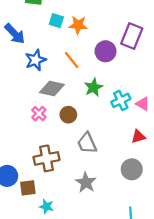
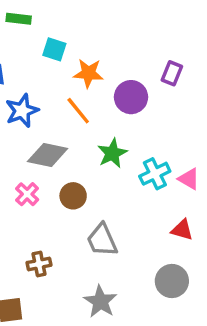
orange star: (78, 25) -> (88, 73), moved
purple rectangle: (132, 36) -> (172, 73), size x0.6
red triangle: (138, 137) -> (182, 230), turned 32
brown cross: (46, 158) -> (39, 264), size x0.6

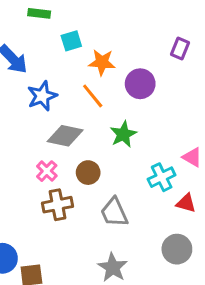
cyan square: (54, 49) -> (71, 41), turned -35
purple rectangle: (172, 73) -> (180, 49), moved
cyan cross: (155, 174) -> (162, 177), moved
brown cross: (39, 264) -> (58, 205), moved, size x1.4

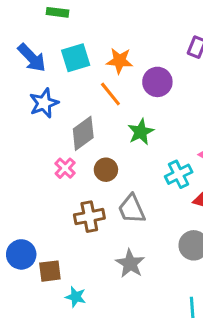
cyan square: (71, 41) -> (76, 58), moved, size x1.4
blue star: (42, 96) -> (44, 103), moved
gray diamond: (65, 136) -> (83, 133), turned -48
brown cross: (58, 205) -> (89, 217), moved

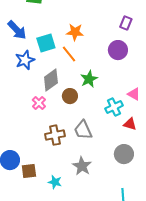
cyan square: (76, 58) -> (46, 43), moved
purple circle: (157, 82) -> (118, 50), moved
brown circle: (106, 170) -> (70, 96), moved
cyan star: (76, 297) -> (55, 182), moved

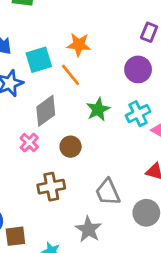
brown circle: (70, 96) -> (71, 147), moved
cyan cross: (114, 107) -> (138, 114), moved
gray trapezoid: (83, 130) -> (108, 192), moved

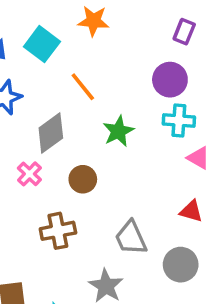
orange star: (79, 45) -> (93, 21), moved
cyan square: (39, 60) -> (42, 44), moved, turned -36
cyan cross: (138, 114) -> (179, 121), moved, turned 30

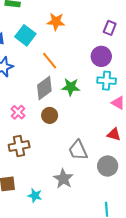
green star: (118, 131) -> (71, 87), turned 30
gray diamond: (51, 133) -> (44, 88), moved
brown cross: (58, 231) -> (19, 146), moved

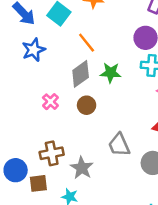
brown cross: (19, 146) -> (52, 153), moved
gray star: (63, 179) -> (82, 168), moved

